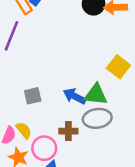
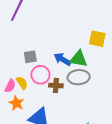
yellow square: (118, 67) -> (97, 39), turned -30
pink circle: (44, 148) -> (40, 75), moved

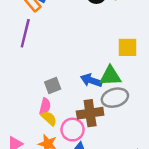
pink circle: (40, 75) -> (73, 130), moved
brown cross: (56, 85) -> (90, 113), size x1.5
pink semicircle: (10, 86) -> (45, 106), moved

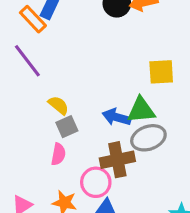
purple line: (25, 33) -> (27, 61), turned -48
yellow semicircle: (49, 118) -> (58, 105), moved

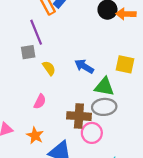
blue arrow: (116, 117) -> (84, 66), moved
gray square: (67, 127) -> (28, 52), moved
pink circle: (96, 182) -> (92, 133), moved

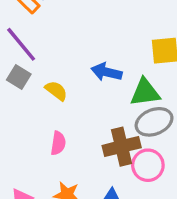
gray square: (28, 52) -> (19, 77), turned -32

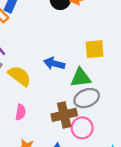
yellow semicircle: (56, 91) -> (20, 76), size x1.5

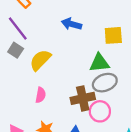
blue arrow: (54, 63) -> (72, 24), moved
yellow semicircle: (20, 76) -> (40, 60), turned -85

